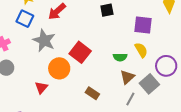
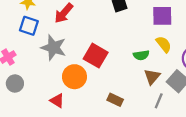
red triangle: (41, 87) -> (57, 101), turned -32

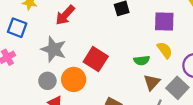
blue square: (29, 26) -> (17, 28), moved
gray circle: (15, 83) -> (47, 81), moved

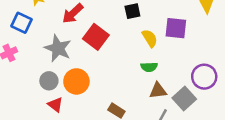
yellow semicircle: (165, 50) -> (150, 38), moved
red square: (96, 59) -> (96, 37), moved
brown triangle: (152, 82) -> (158, 91), turned 36

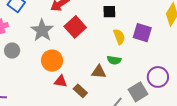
gray circle: (49, 81) -> (12, 51), moved
brown triangle: (158, 91) -> (99, 72), moved
red triangle: (55, 105) -> (61, 81), moved, turned -40

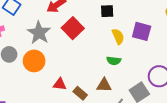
orange circle: (52, 61) -> (34, 61), moved
brown triangle: (99, 72) -> (104, 85), moved

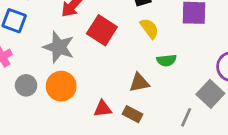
yellow semicircle: (118, 36) -> (149, 28), moved
brown triangle: (104, 85) -> (139, 83), moved

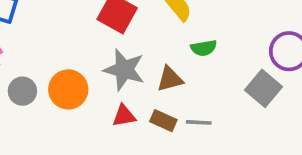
gray star: (59, 47) -> (124, 70), moved
gray line: (186, 117) -> (199, 122), moved, turned 72

